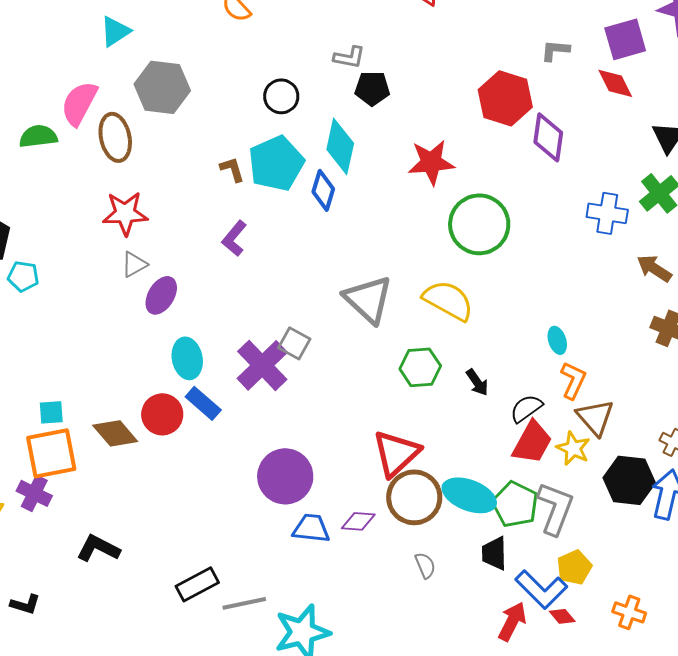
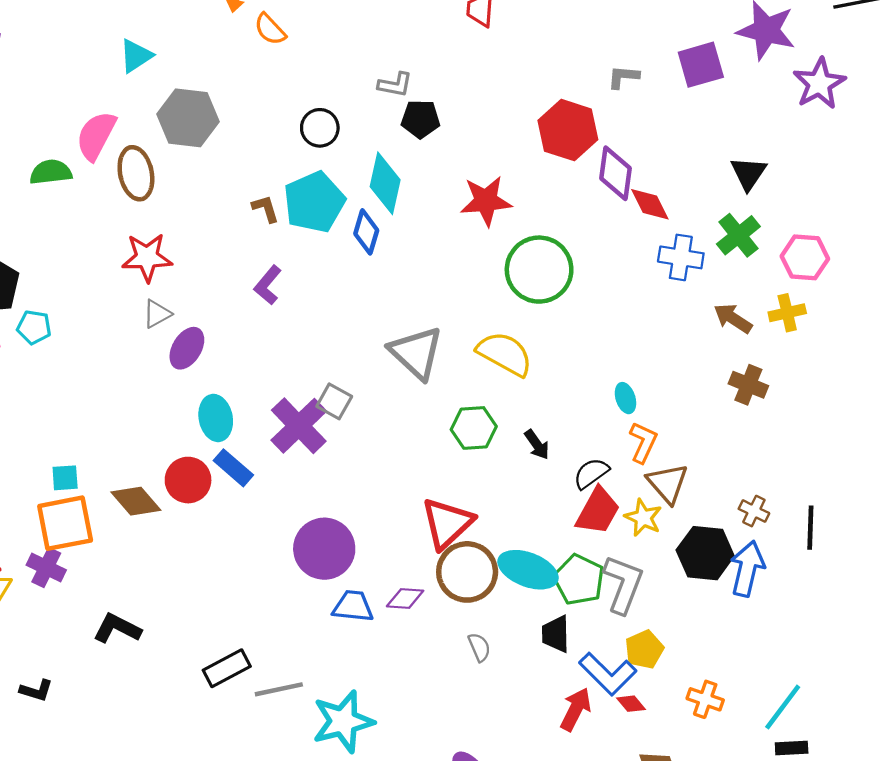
red diamond: (615, 83) -> (650, 204), moved

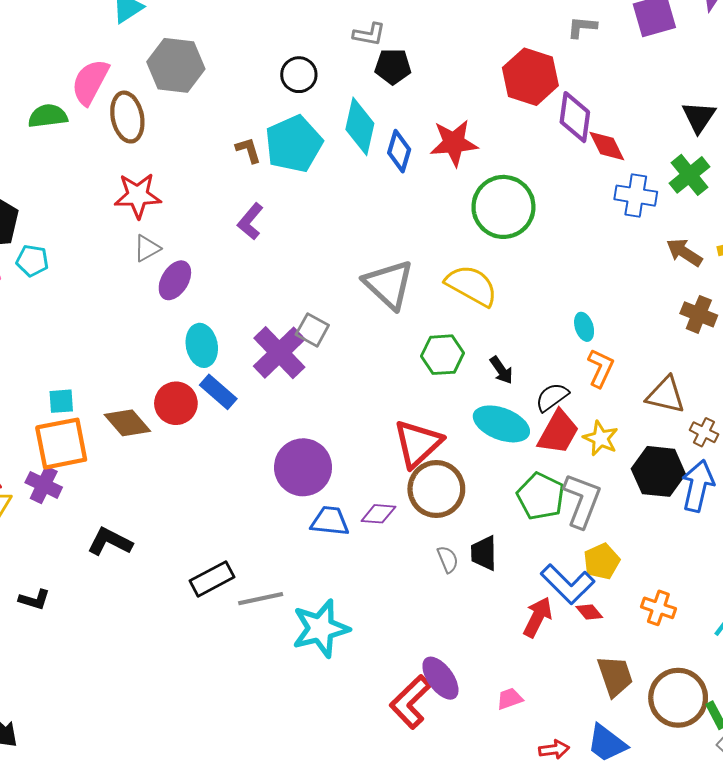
blue diamond: (366, 232) -> (399, 151), moved
brown triangle: (668, 483) -> (666, 395), moved, turned -36
cyan ellipse: (528, 570) -> (501, 424), moved
black trapezoid: (556, 634) -> (484, 553), moved

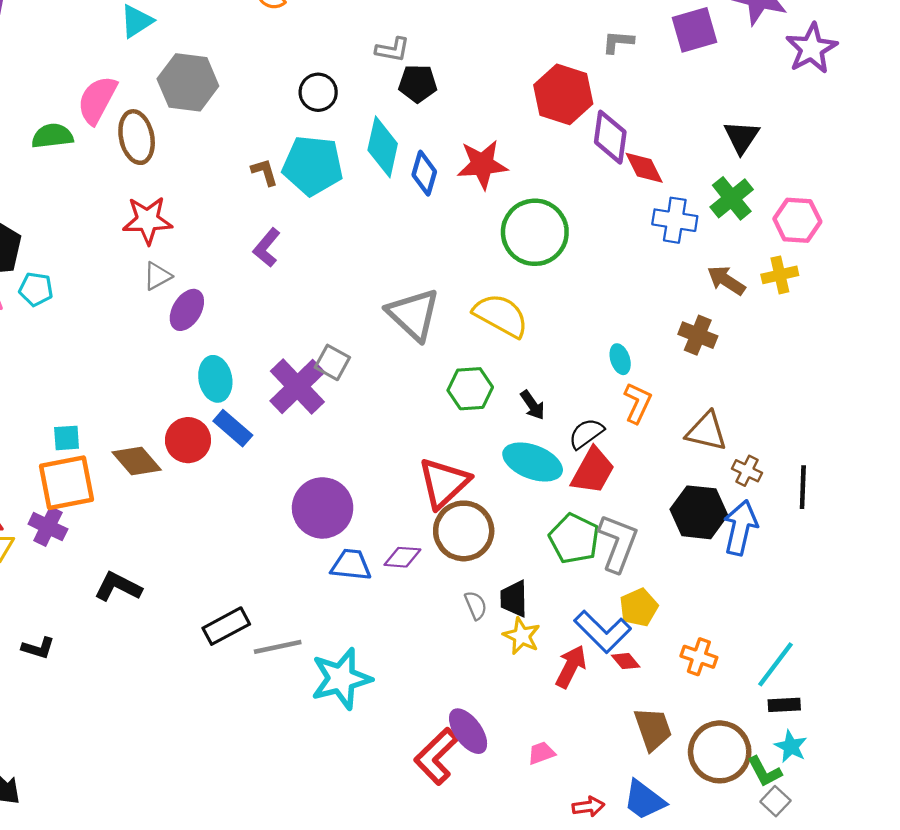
cyan pentagon: (294, 144) -> (313, 166), turned 30
brown cross: (699, 314) -> (698, 335), moved
yellow star: (601, 438) -> (522, 636), moved

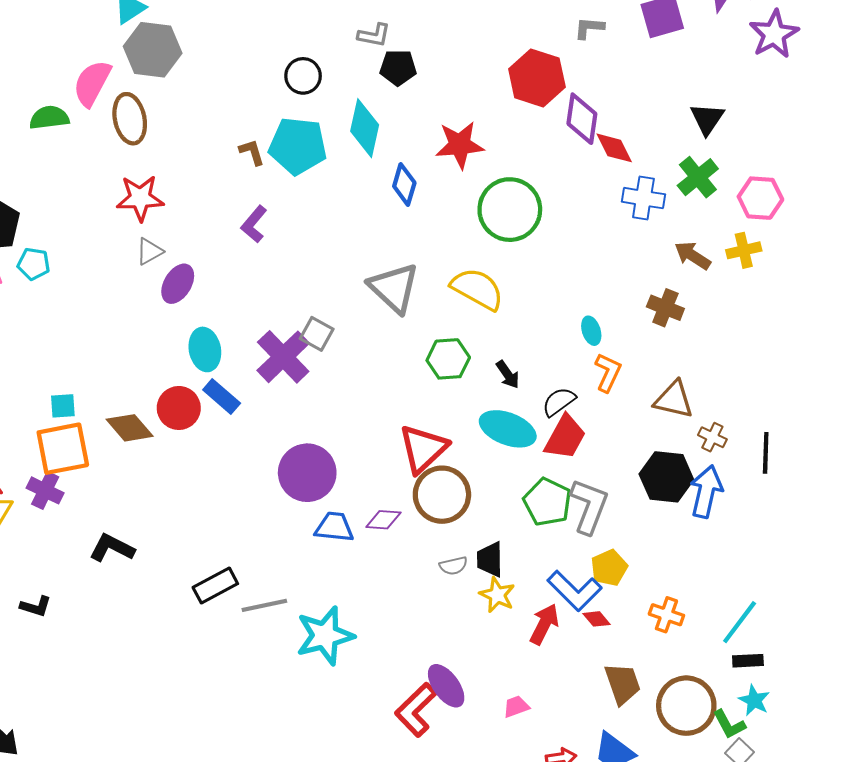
gray hexagon: (188, 82) -> (153, 50), moved
blue diamond: (424, 173) -> (404, 184), moved
gray semicircle: (476, 605) -> (453, 566), turned 100

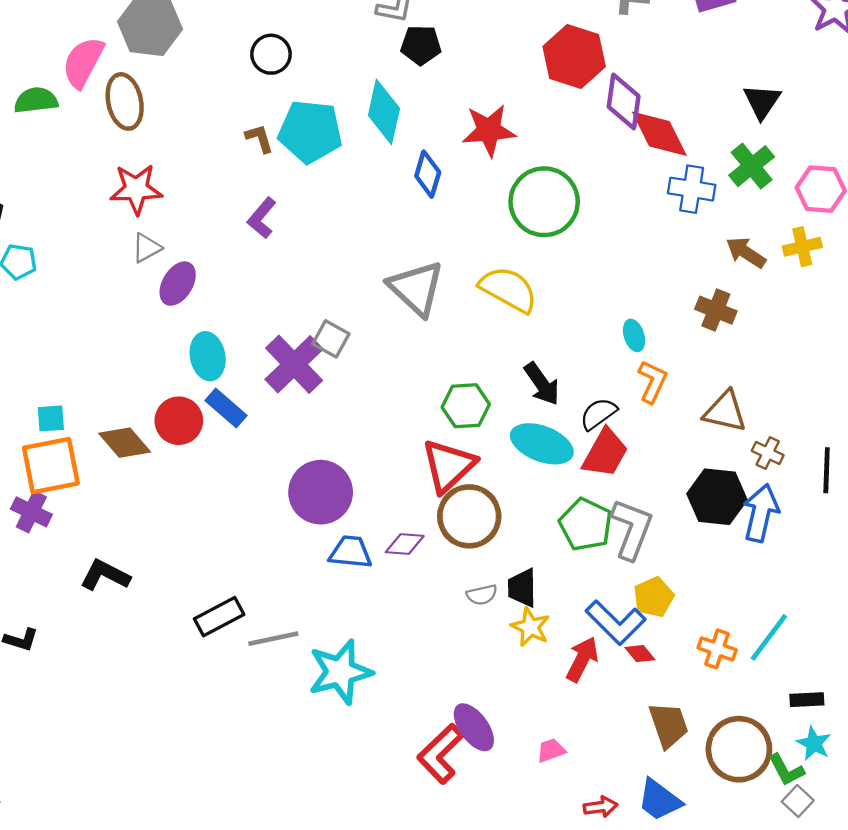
black circle: (303, 76) -> (271, 54), moved
red diamond: (614, 148) -> (659, 134), size x1.4
green hexagon: (448, 359) -> (466, 406), moved
black arrow: (508, 375) -> (542, 384), size x1.4
cyan line: (740, 622) -> (769, 637), moved

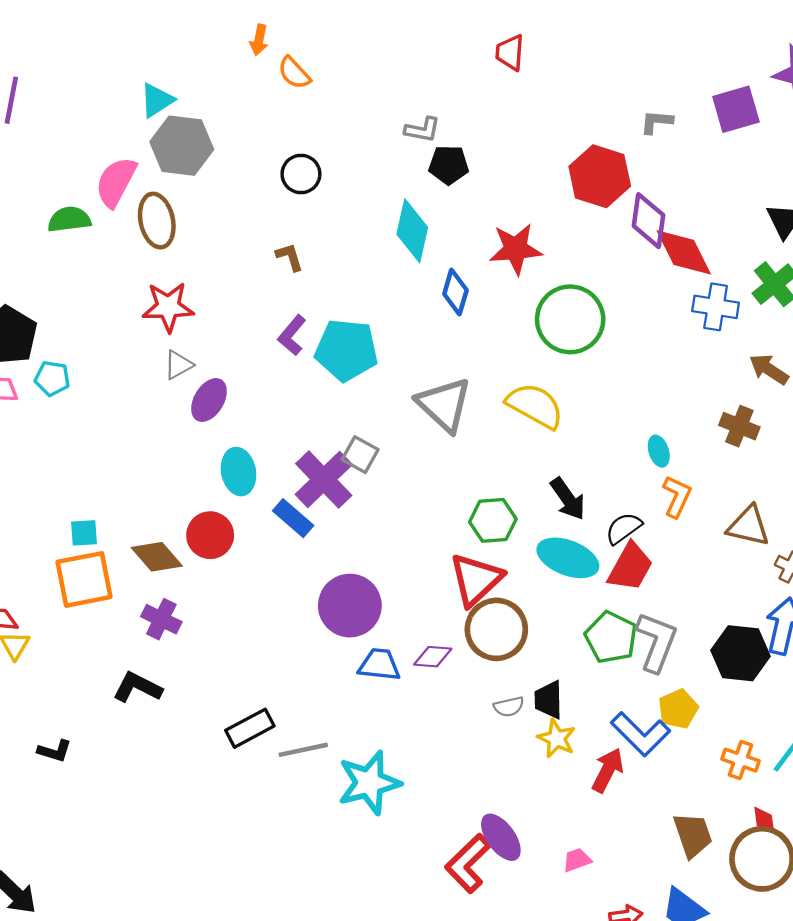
cyan pentagon: (310, 131) -> (346, 350), moved
blue rectangle: (226, 408) -> (293, 518), moved
black hexagon: (717, 497) -> (741, 653), moved
purple cross: (31, 512) -> (161, 619), moved
red diamond: (640, 654) -> (764, 820), moved, turned 32

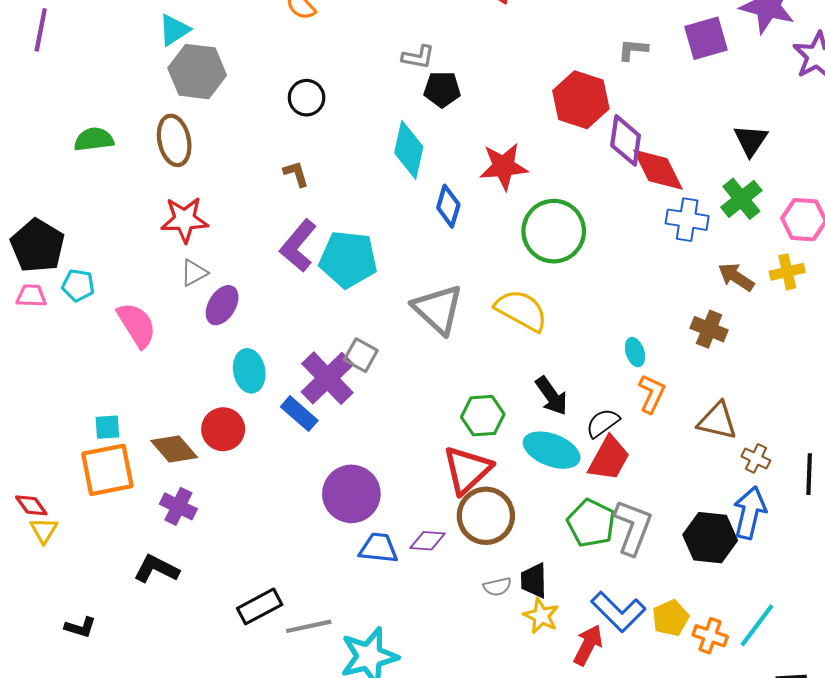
pink semicircle: (116, 182) -> (137, 325), moved, turned 120
purple L-shape: (292, 335) -> (298, 246), size x1.4
yellow pentagon: (678, 709) -> (670, 618), moved

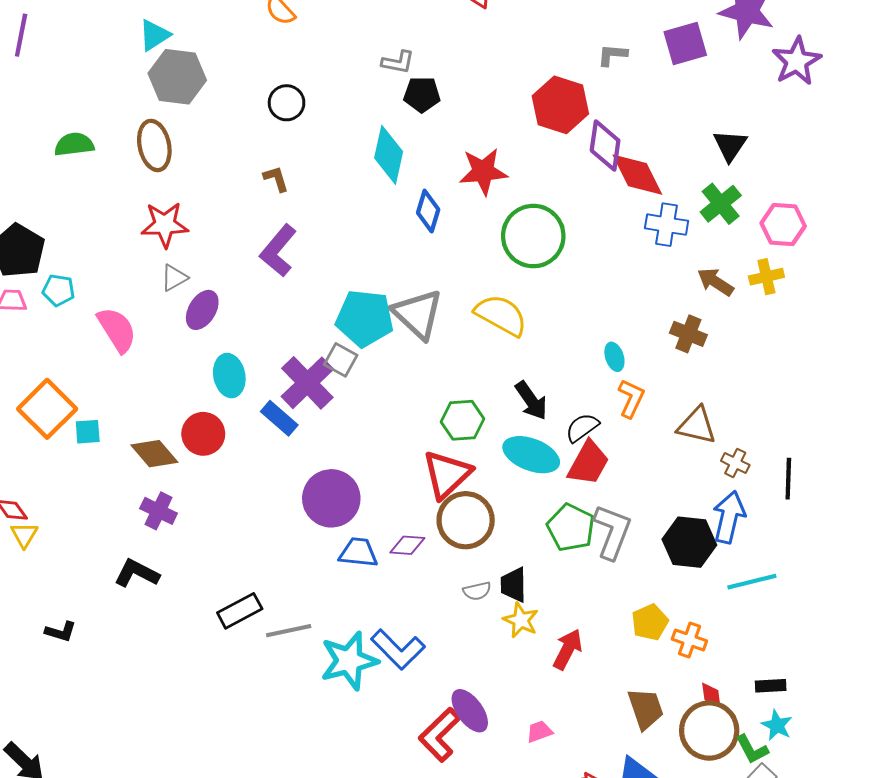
cyan pentagon: (348, 259) -> (365, 318), moved
orange square: (107, 470) -> (47, 409), moved, turned -34
blue L-shape: (618, 612) -> (398, 649), moved
cyan line: (757, 625) -> (752, 582), moved, turned 39

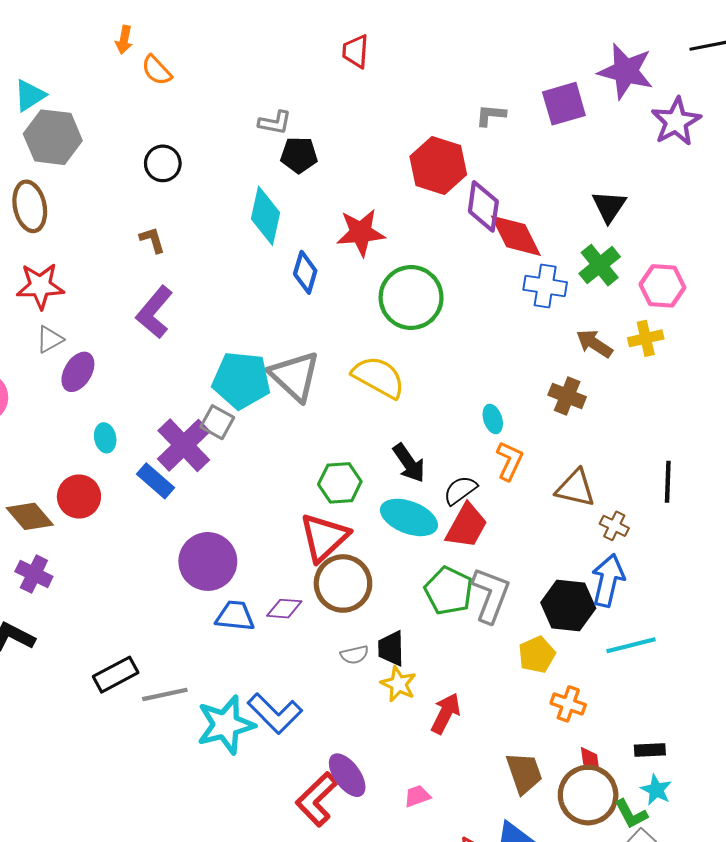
cyan ellipse: (229, 376) -> (105, 438), size x0.7
black line: (788, 479) -> (668, 482), moved
yellow pentagon: (650, 622) -> (537, 655), moved

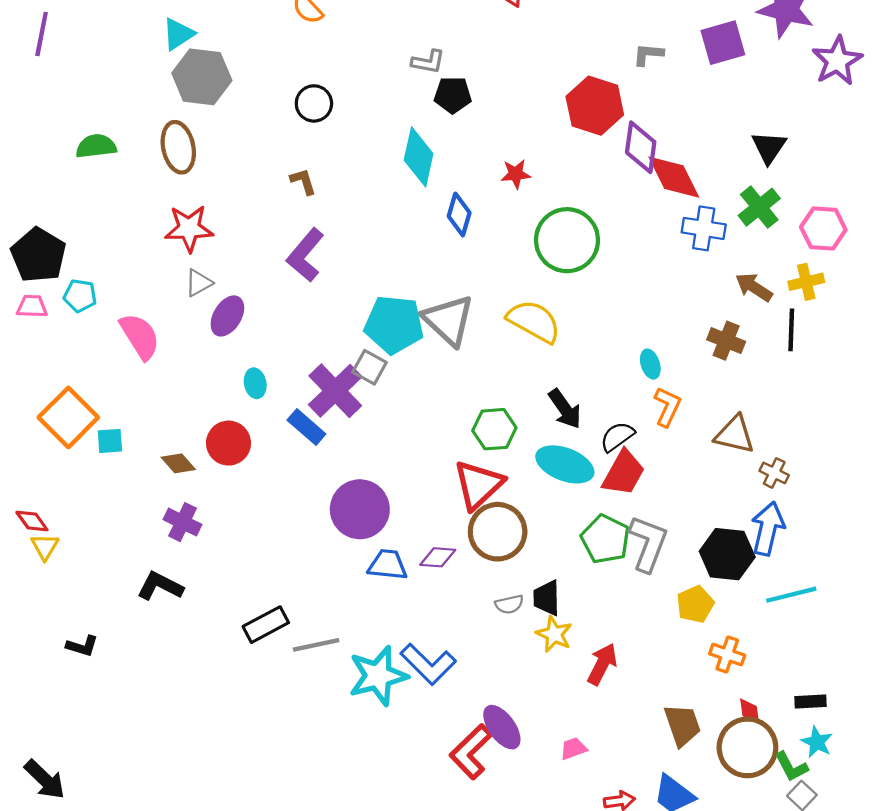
red star: (361, 233) -> (516, 174), size x0.6
black line: (668, 482) -> (791, 330), moved
brown diamond: (30, 516) -> (178, 463), size x0.7

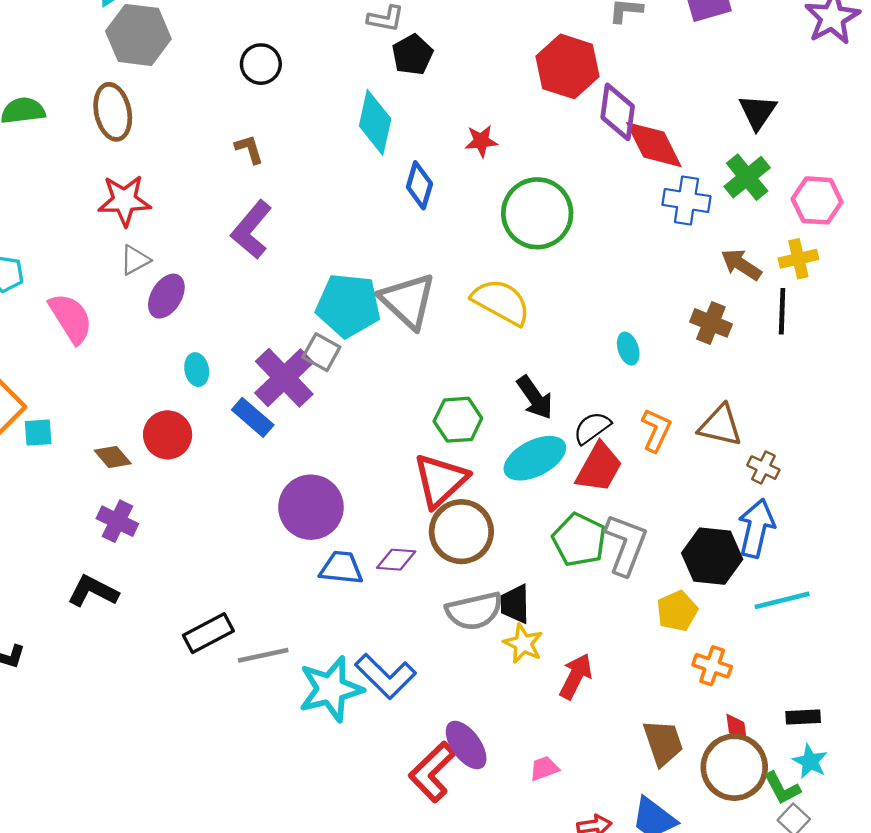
black pentagon: (453, 95) -> (412, 55), turned -30
orange L-shape: (667, 407) -> (656, 430), moved
cyan ellipse: (565, 464) -> (535, 458), turned -48
gray semicircle: (509, 604) -> (474, 611), size x1.8

